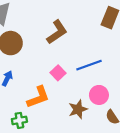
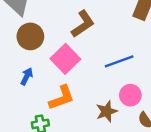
pink square: (58, 73) -> (65, 59), moved, size x1.6

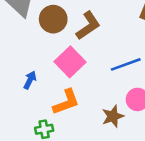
brown circle: (30, 36) -> (53, 19), moved

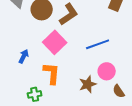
orange L-shape: (66, 102) -> (52, 73), turned -65

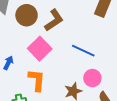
blue line: (98, 44) -> (83, 51), turned 45

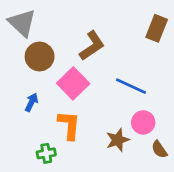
brown circle: (27, 15) -> (40, 57), moved

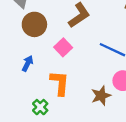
pink square: (73, 83) -> (63, 47), size x0.7
green cross: (46, 153) -> (40, 107), turned -35

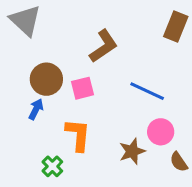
brown circle: (34, 24) -> (46, 79), moved
pink square: (63, 47) -> (82, 88), turned 30

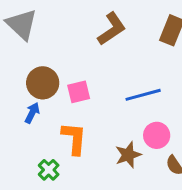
brown L-shape: (104, 46) -> (112, 29), moved
blue line: (147, 91) -> (143, 95), turned -40

